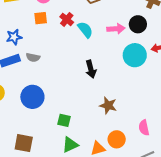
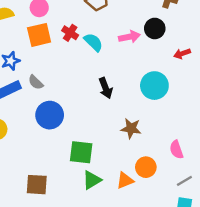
orange square: (41, 18) -> (39, 35), size x1.5
cyan circle: (135, 55) -> (154, 86), moved
gray semicircle: (33, 57) -> (36, 82), turned 40
blue circle: (32, 97) -> (50, 115), moved
green square: (64, 120) -> (81, 152), size x1.5

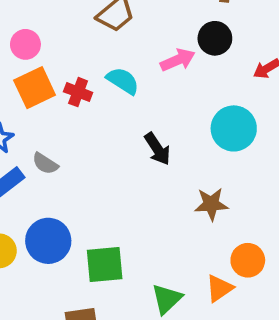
red cross: (70, 33) -> (78, 92), moved
blue circle: (50, 115) -> (48, 241), moved
green square: (81, 152) -> (105, 265), moved

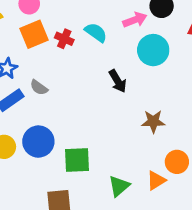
cyan circle: (234, 128) -> (153, 50), moved

